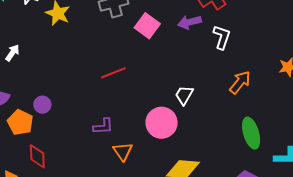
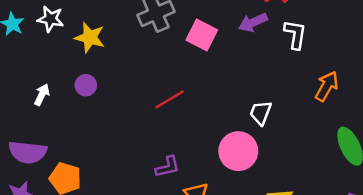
purple circle: (42, 105) -> (86, 85), moved

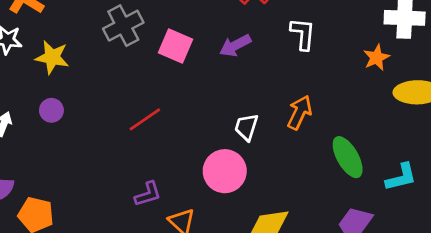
purple arrow: (253, 22) -> (235, 45), moved
white L-shape: (295, 34) -> (303, 34), moved
orange arrow: (327, 86) -> (300, 112), moved

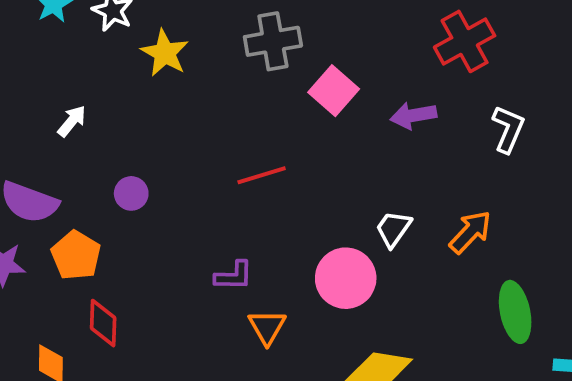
purple circle: (51, 110) -> (131, 193), moved

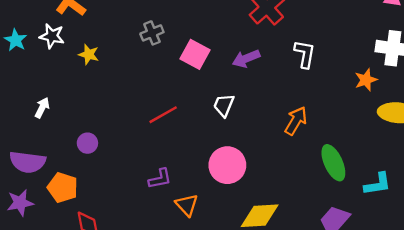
gray cross: (273, 41) -> (152, 33), size x0.7
yellow star: (165, 53) -> (89, 54), size x0.7
white trapezoid: (393, 229) -> (224, 105), moved

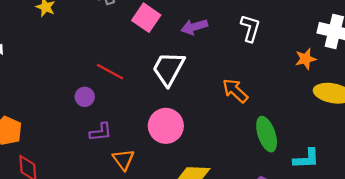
white trapezoid: (224, 105) -> (168, 69), size x1.6
red line: (163, 115) -> (110, 72), turned 52
orange arrow: (296, 121) -> (235, 91), turned -84
purple circle: (87, 143) -> (85, 97), moved

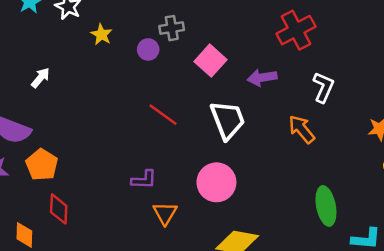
white trapezoid: (168, 69) -> (228, 120), turned 123
orange arrow: (235, 91) -> (302, 129), moved
purple circle: (85, 97) -> (148, 49), moved

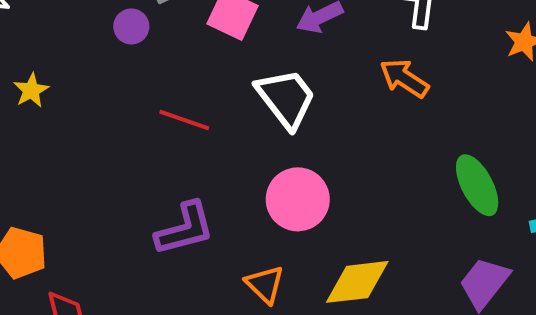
yellow star: (101, 35) -> (31, 90), moved, turned 30
purple L-shape: (144, 180) -> (185, 229), size x1.5
orange triangle: (165, 213) -> (265, 284), moved

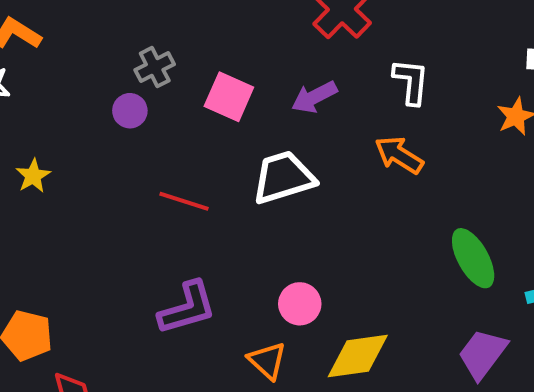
white trapezoid: (286, 98) -> (283, 177), turned -68
pink circle: (298, 199) -> (300, 304), moved, size x0.7

